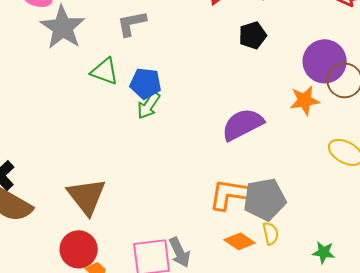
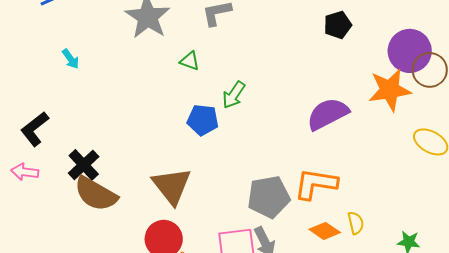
green triangle: (105, 71) -> (190, 61), size x0.7
blue pentagon: (146, 83) -> (203, 120), moved
orange star: (305, 100) -> (390, 90), size x1.4
gray pentagon: (265, 199) -> (269, 197), moved

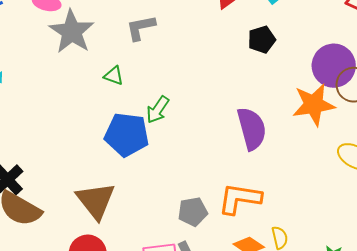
purple semicircle: (328, 114) -> (252, 129), turned 102
blue pentagon: (203, 120) -> (127, 135), size x1.4
gray pentagon: (269, 197) -> (193, 212), size x0.7

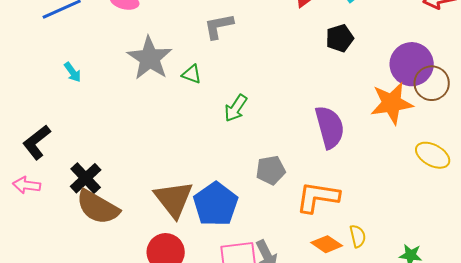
gray star: (72, 32) -> (150, 58), moved
blue pentagon: (127, 135) -> (216, 204), moved, turned 30
gray pentagon: (193, 212) -> (271, 170), moved

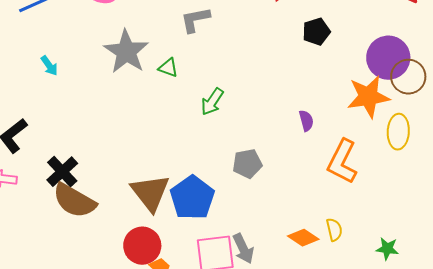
purple semicircle: (330, 127) -> (306, 121), size x0.5
yellow ellipse: (433, 155) -> (398, 132), moved, turned 64
orange L-shape: (318, 197) -> (342, 162), moved, turned -72

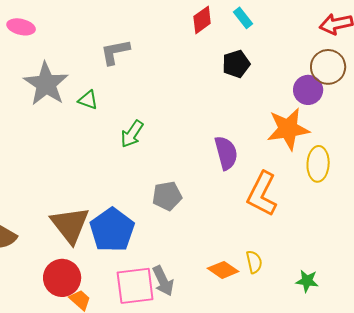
purple circle: (388, 58) -> (308, 90), size x0.7
brown circle: (408, 77) -> (328, 67), moved
purple semicircle: (306, 121) -> (226, 153), size x1.6

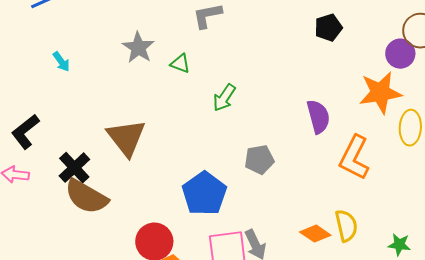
gray star: (46, 84) -> (138, 48), size x0.7
brown triangle: (70, 225) -> (126, 138), moved
yellow semicircle: (254, 262) -> (346, 226), size x1.4

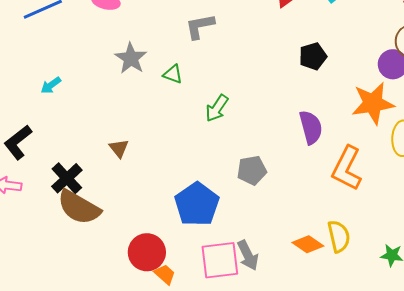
black pentagon: (328, 28) -> (313, 56), moved
cyan arrow: (61, 62) -> (51, 85), moved, turned 90
brown triangle: (126, 138) -> (119, 148), size x0.5

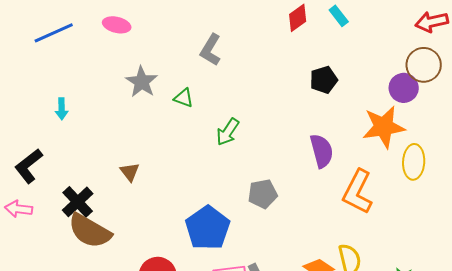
gray L-shape: (200, 26) -> (211, 50), turned -48
cyan arrow: (51, 85) -> (62, 109), turned -55

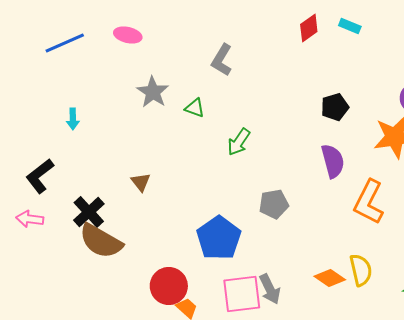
cyan rectangle: (339, 16) -> (350, 26), turned -30
black pentagon: (324, 80) -> (335, 107), moved

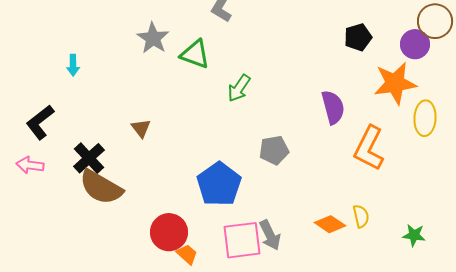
black pentagon: (335, 107) -> (358, 37), moved
green triangle: (195, 108) -> (195, 54), size x1.5
yellow semicircle: (361, 270) -> (361, 216), size x0.7

